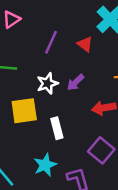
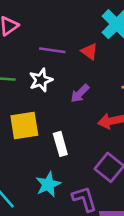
purple line: (51, 42) -> (52, 50), turned 75
white star: (47, 83) -> (41, 80), moved

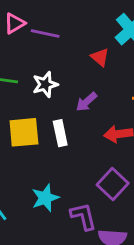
purple line: (52, 50) -> (45, 34), moved
white rectangle: (60, 144) -> (60, 133), moved

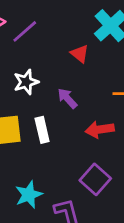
purple line: (45, 34) -> (25, 31), turned -52
purple arrow: (86, 102) -> (67, 98), turned 90

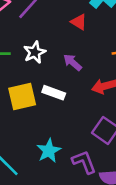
white rectangle: (42, 130) -> (54, 93), turned -50

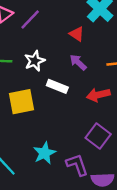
purple arrow: (73, 62) -> (78, 62), moved
white rectangle: (54, 93) -> (57, 86), moved

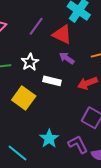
purple line: (30, 20) -> (36, 26), moved
red triangle: (77, 34) -> (62, 35), size x1.5
yellow square: (22, 102) -> (24, 98), turned -35

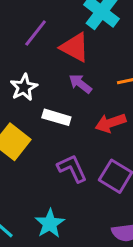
cyan star: (49, 139) -> (50, 223), moved
purple L-shape: (78, 144) -> (72, 168), moved

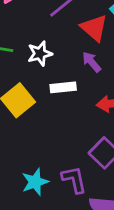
white rectangle: (56, 117) -> (63, 87), turned -35
purple L-shape: (72, 168) -> (74, 180), moved

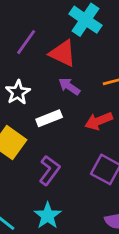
purple L-shape: (74, 180) -> (49, 170), moved, turned 64

